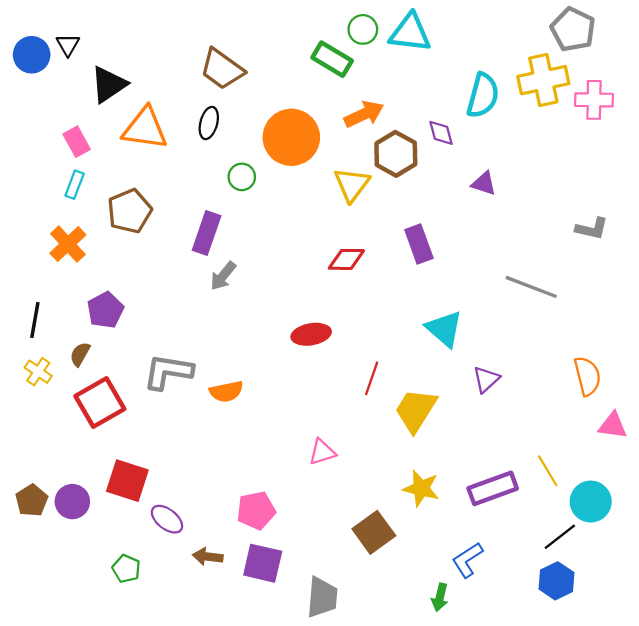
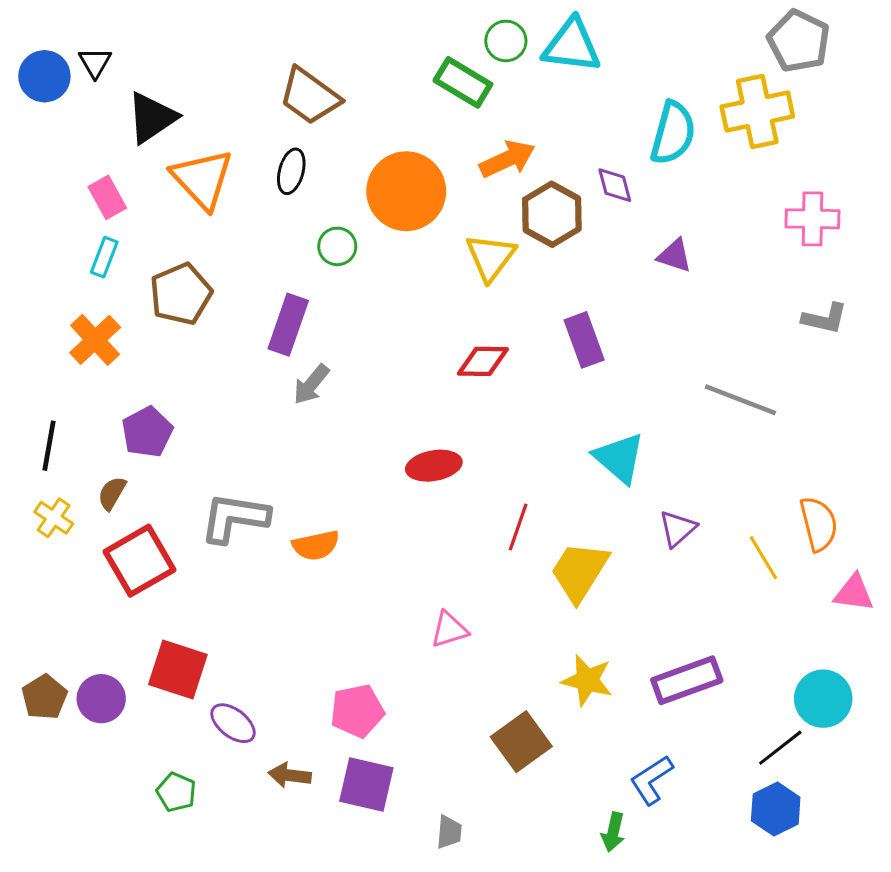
pink cross: (594, 100) -> (812, 219), moved
orange triangle: (145, 128) -> (202, 179), turned 39
yellow line: (548, 471) -> (763, 558), moved
gray trapezoid: (322, 597) -> (449, 832), size x0.6

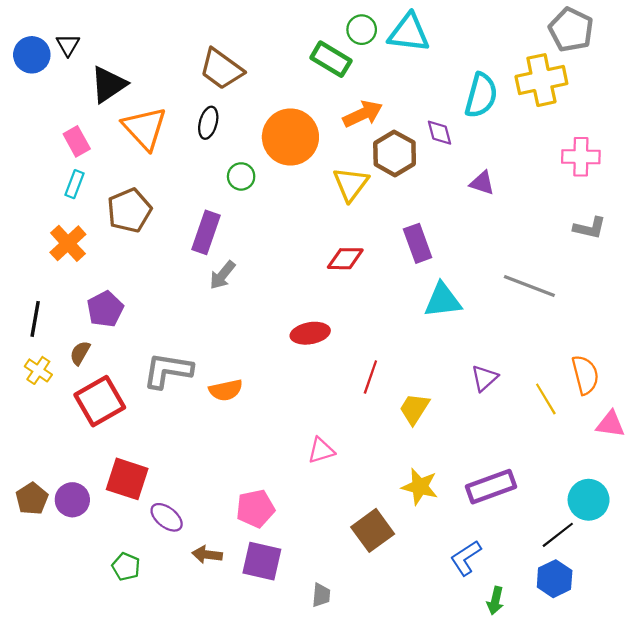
cyan triangle: (619, 458) -> (443, 300), moved, turned -48
yellow trapezoid: (579, 571) -> (414, 409), size x0.7
green arrow: (613, 832) -> (495, 601), moved

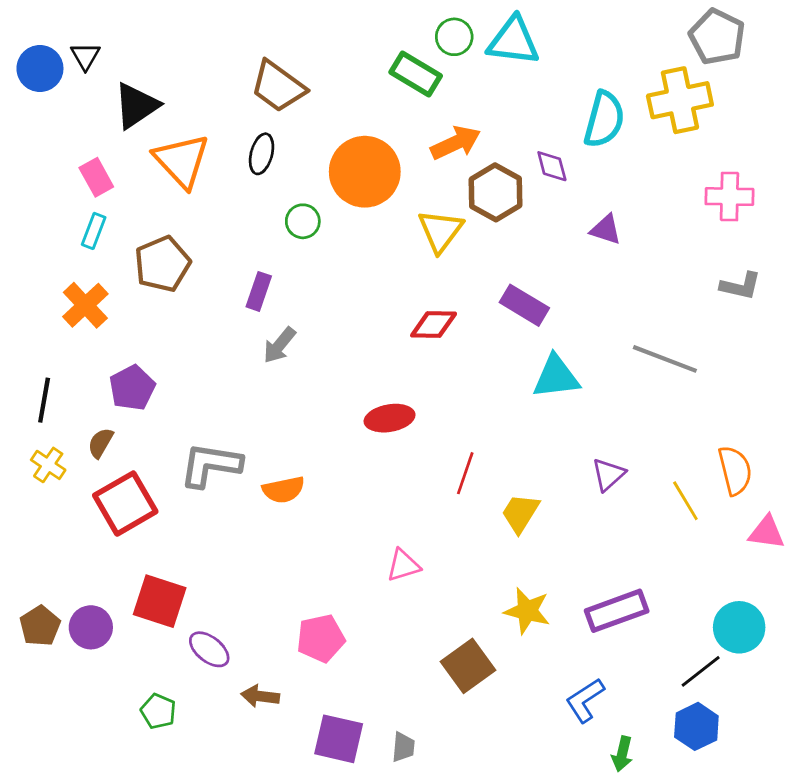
purple rectangle: (206, 232) -> (259, 291), size x0.7
purple rectangle: (418, 243) -> (524, 305), turned -39
purple square: (262, 561) -> (339, 739), moved

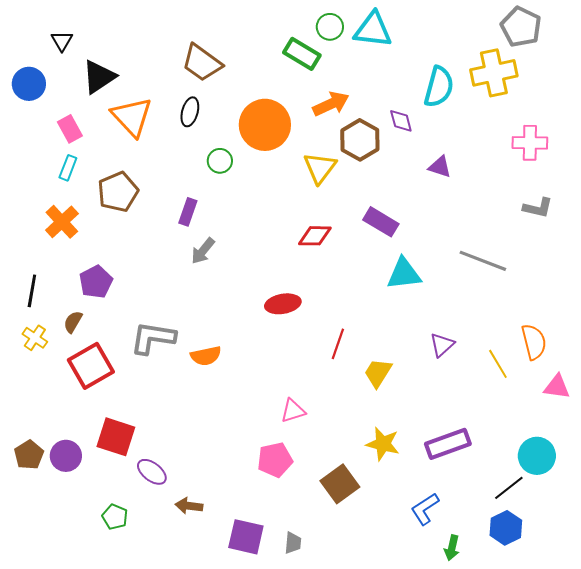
blue circle: (40, 69) -> (29, 84), moved
pink pentagon: (321, 638) -> (275, 460), moved

